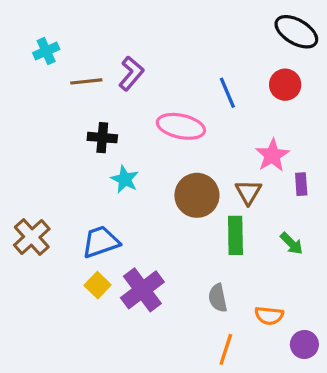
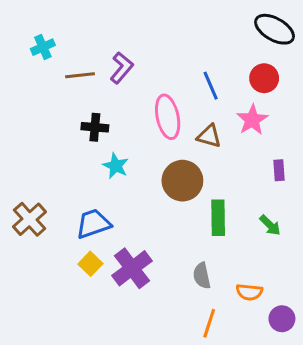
pink ellipse: (181, 126) -> (168, 117), turned 66
pink star: (272, 155) -> (252, 120), moved
brown triangle: (248, 192) -> (209, 136), moved, turned -45

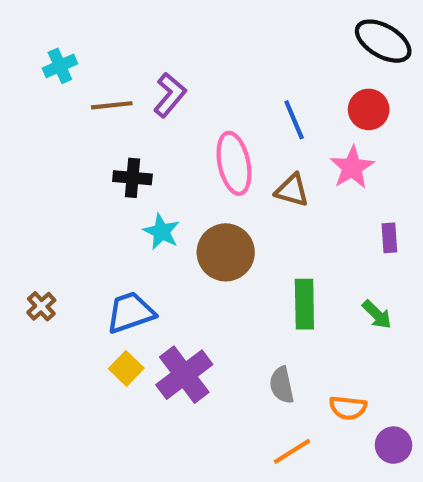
brown circle: (182, 181) -> (226, 252), moved
brown cross: (30, 219) -> (41, 306), size x0.6
orange line: (209, 323) -> (292, 451), turned 40

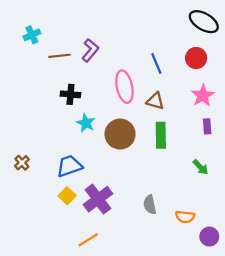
pink star: (352, 167) -> (203, 95), moved
green rectangle: (304, 304) -> (161, 135), moved
orange line: (292, 451) -> (88, 240), moved

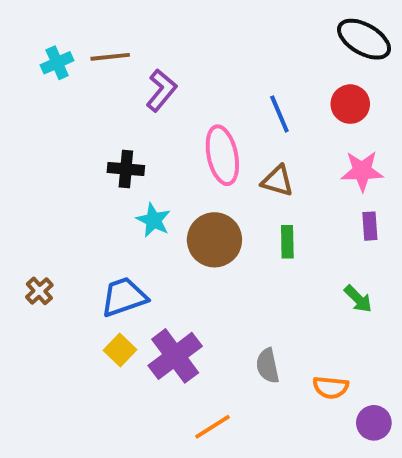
brown line: (59, 56) -> (110, 57), moved
pink star: (203, 95) -> (362, 171), turned 30
green rectangle: (161, 135) -> (287, 242), size x0.7
orange line: (88, 240) -> (213, 427), moved

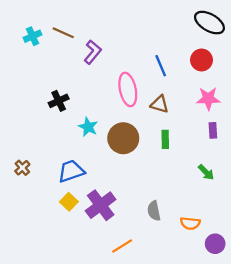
brown line: (110, 57) -> (63, 33), turned 30
black cross: (126, 169) -> (59, 101), moved, turned -30

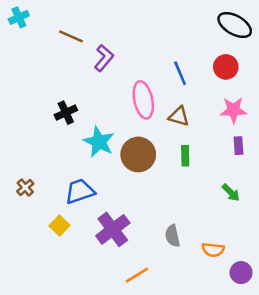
cyan cross: (33, 36) -> (19, 17), moved
cyan star: (88, 127) -> (99, 142), size x1.4
yellow square: (69, 202) -> (59, 226), moved

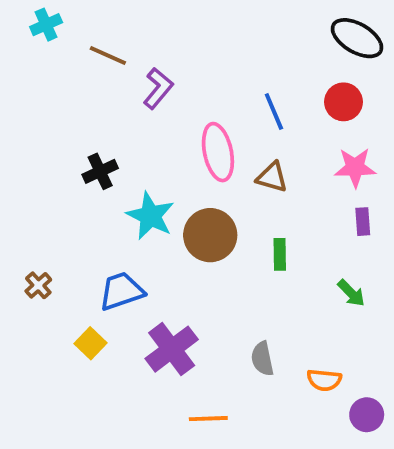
cyan cross: (19, 17) -> (46, 25), moved
green rectangle: (185, 156) -> (280, 254), moved
orange line: (137, 275) -> (208, 419), turned 30

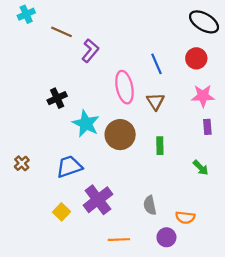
brown triangle: (272, 177) -> (155, 101), turned 42
yellow square: (90, 343) -> (62, 212), moved
purple circle: (367, 415) -> (166, 237), moved

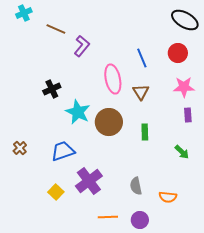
purple circle: (166, 237) -> (140, 220), moved

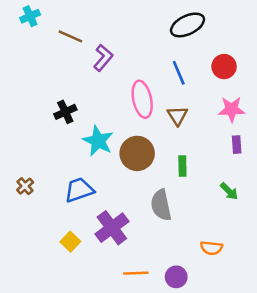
black ellipse: (185, 20) -> (188, 25), moved, turned -56
gray semicircle: (136, 186) -> (161, 205), moved, size x1.4

